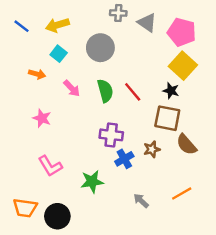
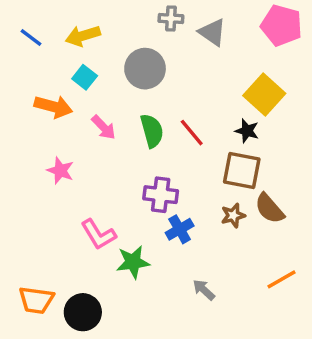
pink pentagon: (182, 32) -> (282, 25), moved
orange arrow: (37, 74) -> (53, 107), size x1.5
brown star: (152, 149) -> (233, 215), moved
pink L-shape: (50, 166) -> (98, 234), moved
orange line: (182, 194) -> (282, 279), moved

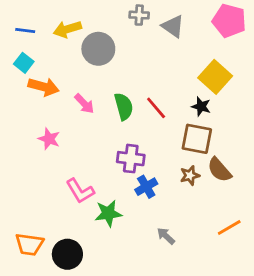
blue line: (31, 37) -> (25, 30), turned -30
gray circle: (145, 69) -> (98, 49), moved
cyan square: (85, 77) -> (24, 63), moved

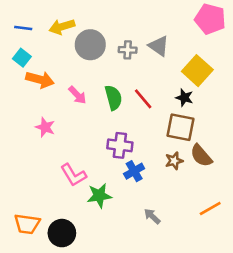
gray cross: (139, 15) -> (128, 50), moved
gray triangle: (173, 26) -> (159, 46), moved

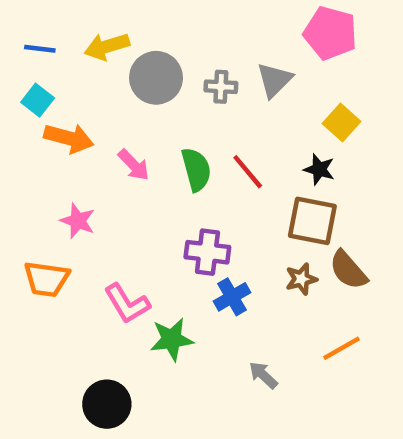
pink pentagon: (210, 19) -> (330, 33), moved
gray triangle: (159, 46) -> (274, 80), turned 40
yellow square: (197, 71) -> (342, 122), size x0.7
orange line: (210, 209) -> (342, 348), moved
orange trapezoid: (27, 224) -> (46, 279), moved

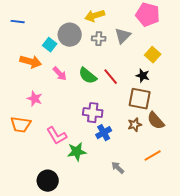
yellow arrow: (107, 46) -> (95, 16), moved
cyan square: (38, 100) -> (50, 45), moved
green semicircle: (196, 169) -> (88, 76), turned 144

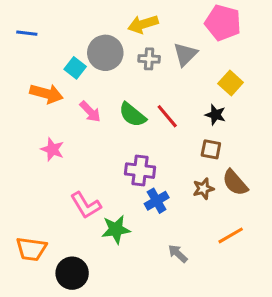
brown square: (140, 99) -> (211, 149), size x0.6
orange trapezoid: (21, 125) -> (31, 249), moved

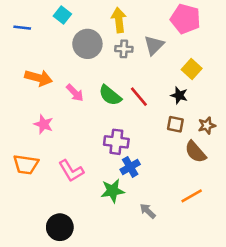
yellow arrow: (143, 24) -> (119, 20), turned 100
cyan square: (75, 68) -> (62, 15), moved
brown star: (203, 189) -> (207, 126), moved
green star: (116, 229) -> (113, 191), moved
orange trapezoid: (31, 249) -> (26, 164), moved

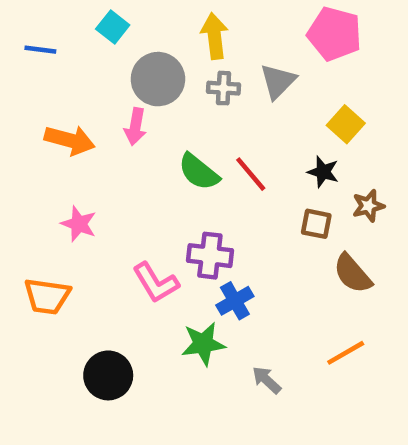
pink arrow: (75, 93) -> (135, 127), moved, turned 54
brown star: (207, 126) -> (368, 206), moved
pink L-shape: (71, 171) -> (156, 283), moved
black circle: (60, 227) -> (108, 375), moved

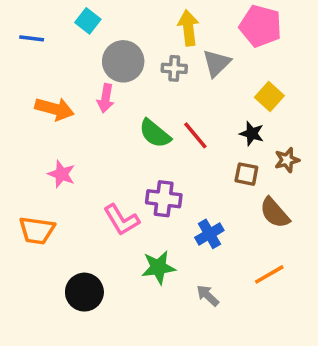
yellow arrow: (215, 36) -> (188, 28), moved
blue cross: (235, 301) -> (209, 234), moved

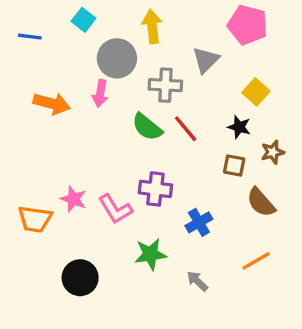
yellow arrow: (188, 28) -> (152, 27), moved
gray cross: (174, 68) -> (165, 85), moved, size x1.4
pink star: (62, 174) -> (73, 199), moved

